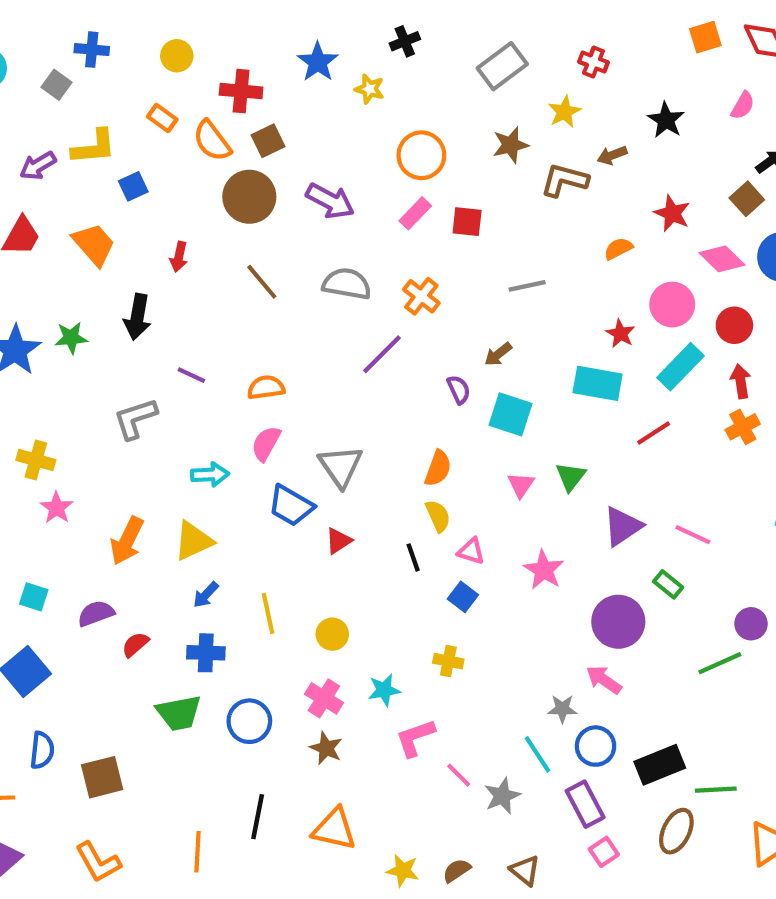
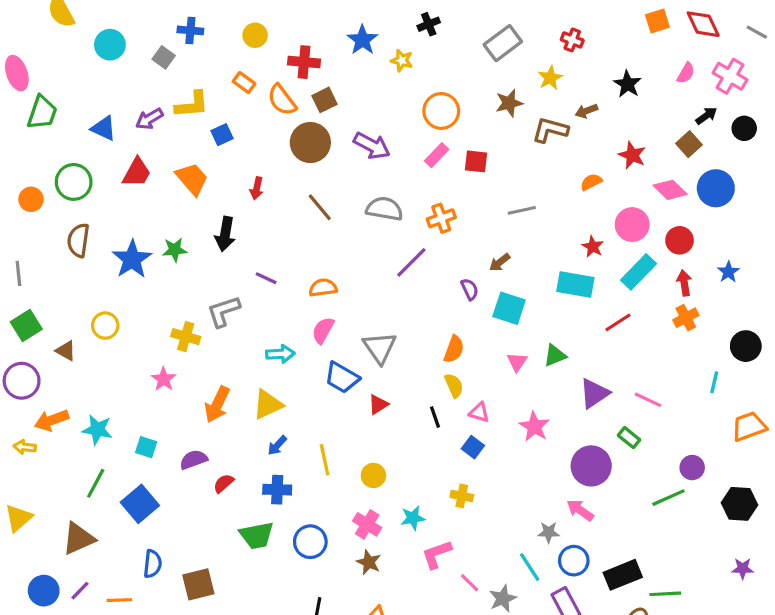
orange cross: (421, 296) -> (441, 218), turned 32
yellow cross: (36, 460) -> (186, 337), moved
green triangle: (571, 477) -> (555, 356), turned 30

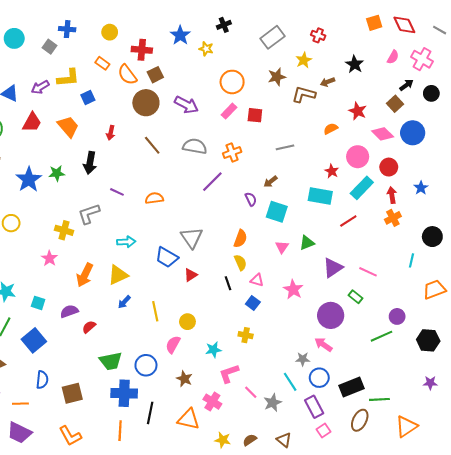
pink semicircle: (323, 330) -> (173, 344), moved
blue cross: (277, 490) -> (124, 393), moved, size x1.4
pink cross: (367, 524) -> (212, 402), moved

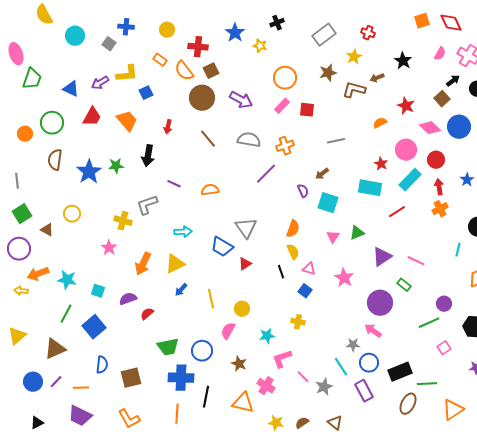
pink square: (323, 431) -> (444, 348), moved

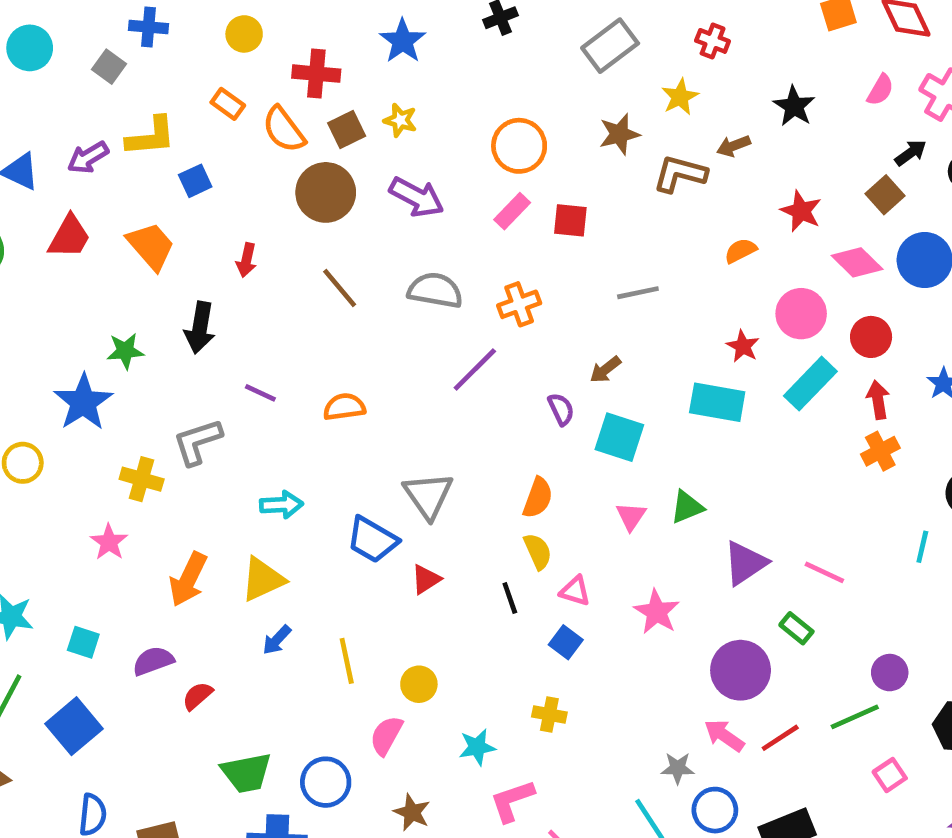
yellow star: (260, 46) -> (400, 120), moved
blue star: (89, 172) -> (83, 402), moved
red line: (397, 212) -> (780, 738), moved

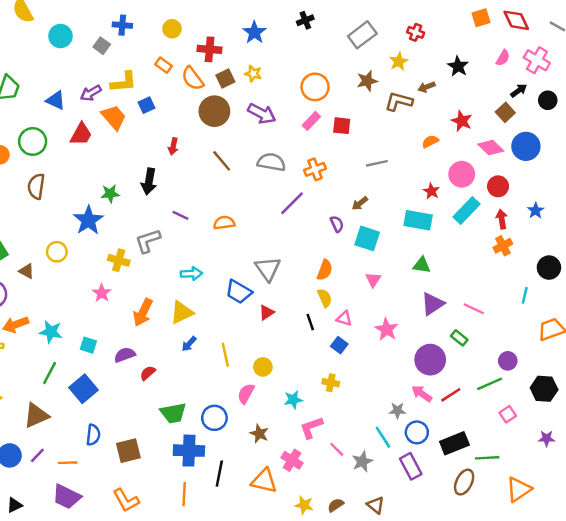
orange trapezoid: (151, 246) -> (114, 117), moved
green triangle: (687, 507) -> (422, 265), moved, turned 30

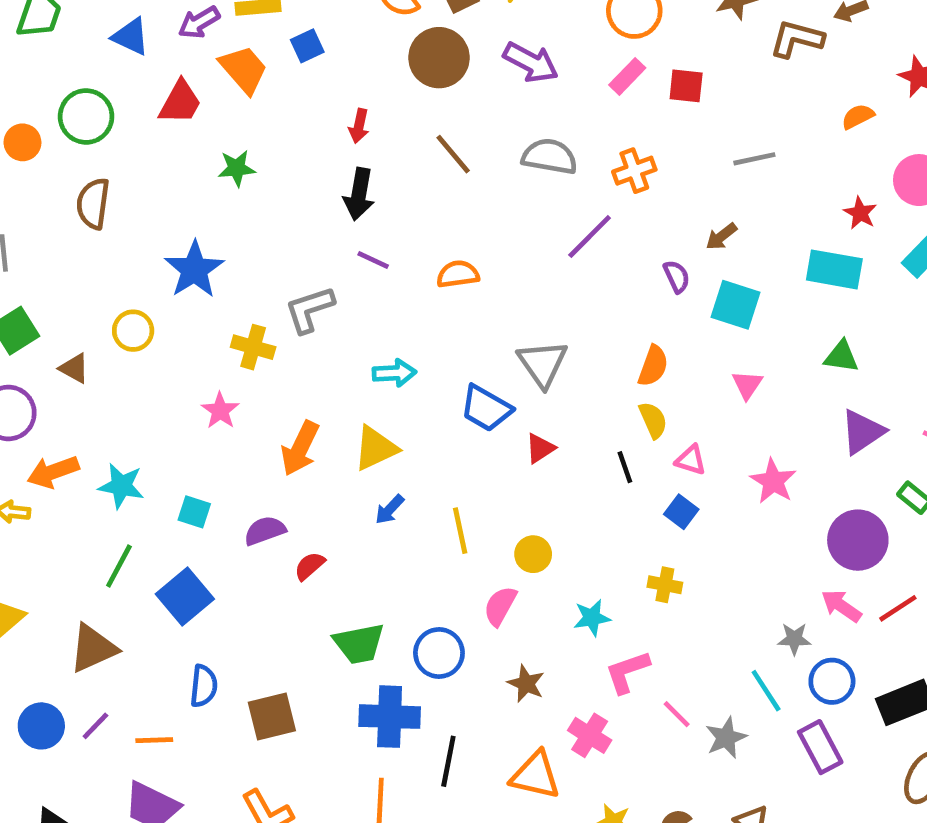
black arrow: (149, 181) -> (359, 194), moved
green star: (110, 194) -> (237, 168), moved

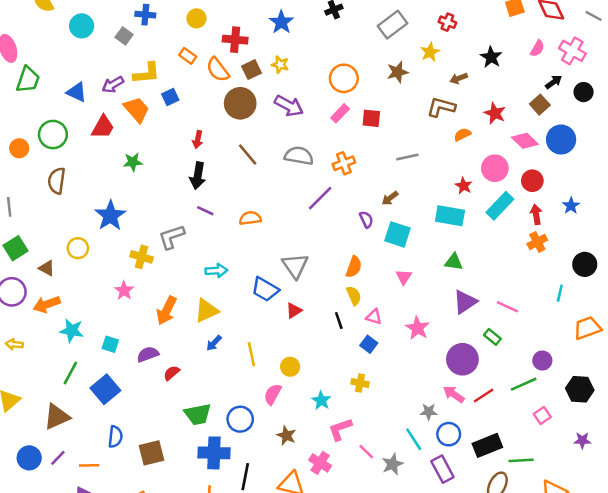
brown L-shape: (797, 39) -> (441, 107), moved
orange arrow: (53, 472) -> (47, 304), moved
cyan star: (592, 618) -> (321, 400), turned -30

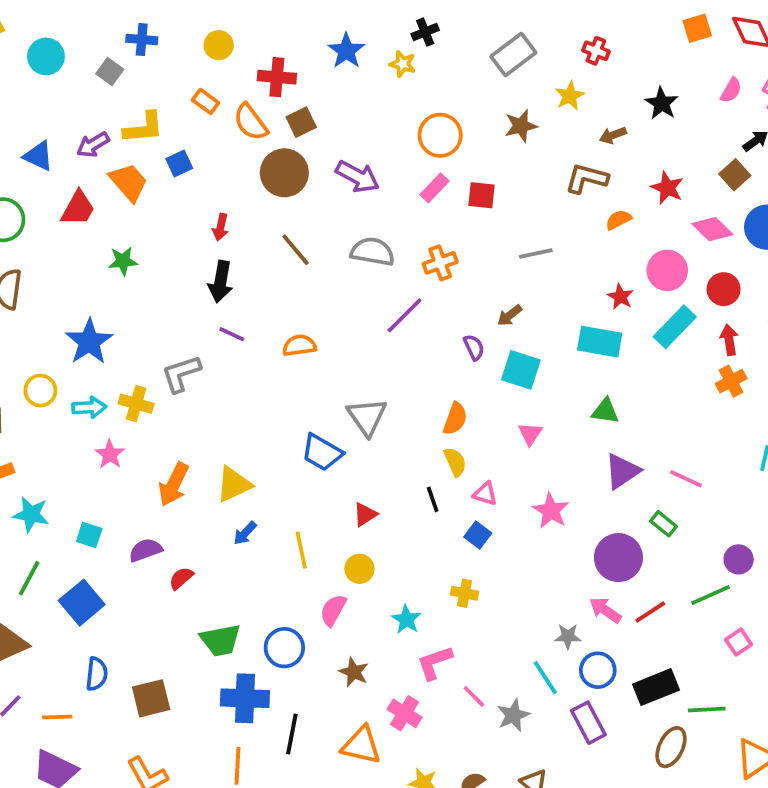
yellow star: (280, 65) -> (403, 64), moved
cyan arrow: (216, 271) -> (89, 407), moved
red triangle: (294, 311) -> (365, 514), moved

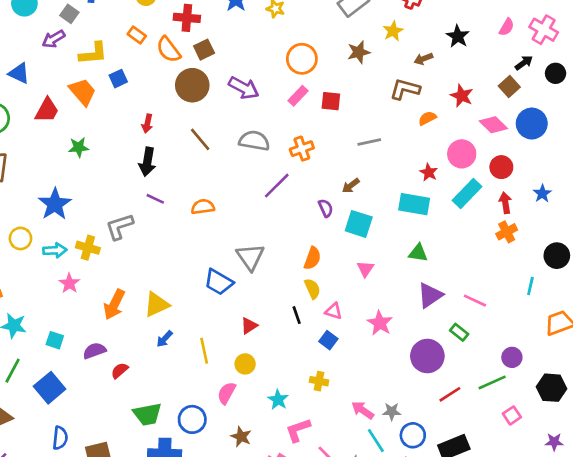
purple arrow: (93, 145) -> (53, 39), moved
pink arrow: (605, 610) -> (363, 410), moved

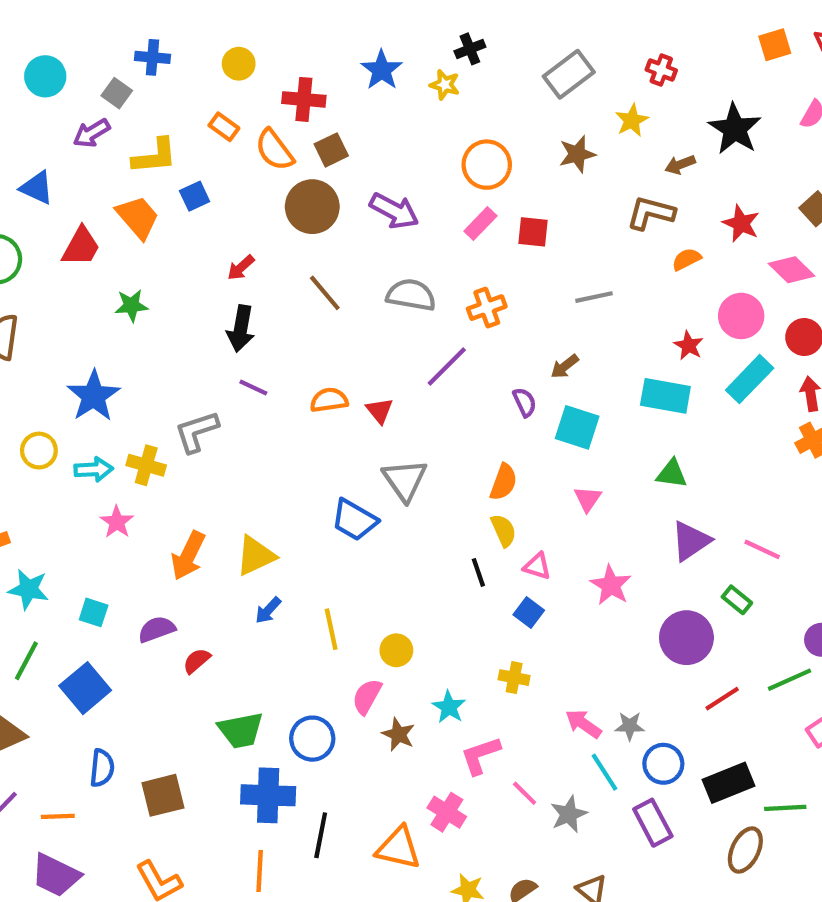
black star: (458, 36) -> (735, 129), size x1.4
red arrow: (147, 124) -> (241, 268), turned 36
red triangle: (249, 326) -> (380, 411), moved, turned -36
brown star: (241, 437) -> (398, 734), moved

